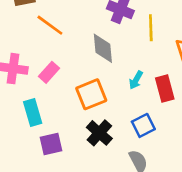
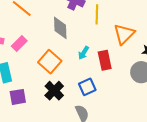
orange square: (91, 94) -> (50, 62), turned -30

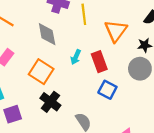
blue square: (87, 87) -> (107, 90), moved, turned -30

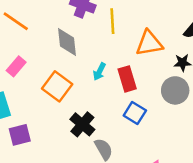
orange triangle: (116, 31) -> (149, 43), turned 40
black cross: (50, 102) -> (82, 124), moved

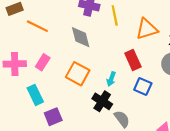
cyan arrow: (99, 72) -> (111, 79), moved

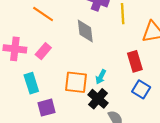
orange square: (78, 74) -> (76, 82), moved, turned -30
cyan arrow: (111, 79) -> (101, 77), moved

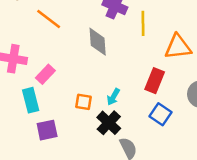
pink rectangle: (43, 51) -> (45, 74), moved
red rectangle: (135, 61) -> (155, 81), turned 36
orange square: (76, 82) -> (84, 102), size x0.6

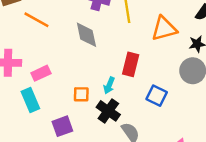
pink rectangle: (45, 74) -> (41, 73), turned 30
red rectangle: (155, 81) -> (131, 64), moved
purple square: (47, 130) -> (62, 126), moved

